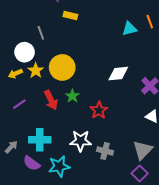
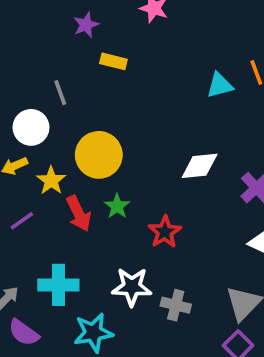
yellow star: (36, 71) -> (51, 181), moved
purple semicircle: (32, 163) -> (24, 333), moved

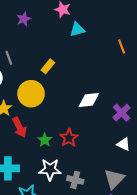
yellow rectangle: (113, 61) -> (48, 66), moved, turned -64
cyan triangle: (220, 85) -> (77, 30), moved
green star: (117, 206) -> (45, 140), moved

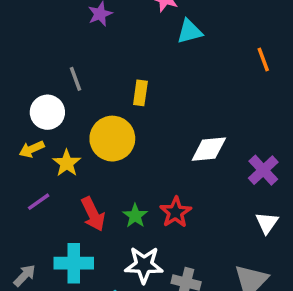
yellow rectangle: (48, 66) -> (140, 93), turned -32
red arrow: (19, 127) -> (93, 214), moved
white triangle: (124, 144) -> (267, 223), turned 40

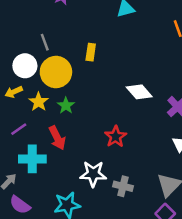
yellow circle: (112, 139) -> (56, 72), moved
white diamond: (209, 149) -> (139, 92), turned 55
green star: (135, 216) -> (66, 106), moved
cyan cross: (74, 263) -> (32, 159), moved

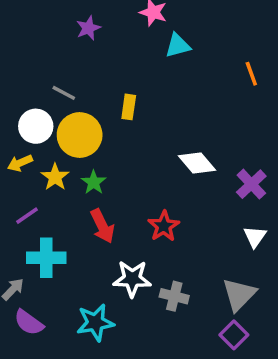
gray line: (45, 42) -> (64, 93), turned -42
red arrow: (57, 138) -> (102, 226), moved

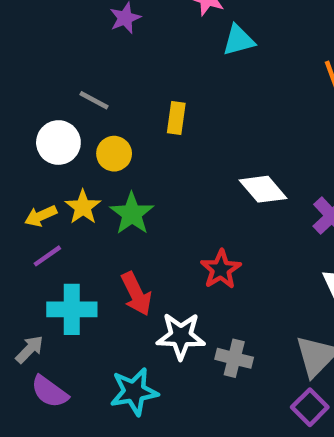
yellow circle: (80, 135) -> (114, 154), size x0.6
yellow arrow: (20, 163) -> (41, 216), moved
green star: (94, 182) -> (132, 214), size x1.4
red arrow: (102, 226) -> (136, 294), moved

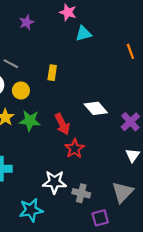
green star: (132, 214) -> (30, 121), turned -30
red arrow: (136, 294) -> (62, 124), moved
purple square: (310, 407) -> (100, 218), moved, turned 30

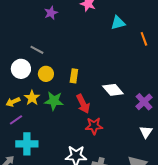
cyan triangle: (83, 34) -> (118, 23), moved
yellow rectangle: (52, 73) -> (74, 76), moved
red star: (75, 149) -> (94, 126), turned 30

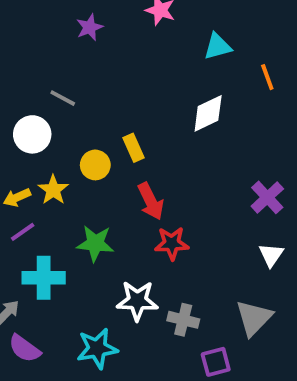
yellow circle: (46, 74) -> (95, 165), moved
yellow rectangle: (74, 76) -> (133, 148), turned -32
white diamond: (113, 90) -> (208, 113), moved, turned -75
green star: (54, 101) -> (95, 243), moved

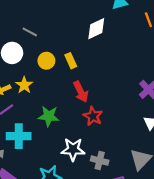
white diamond: (208, 113) -> (96, 29), moved
yellow circle: (95, 165) -> (46, 61), moved
red star: (172, 243) -> (93, 116), turned 30

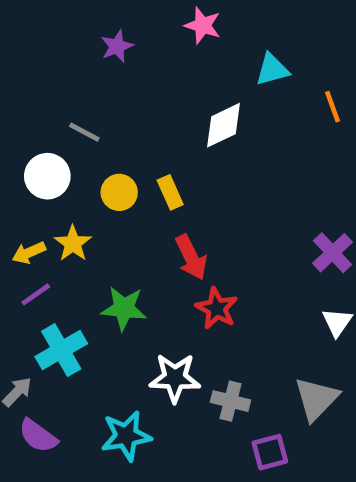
cyan cross: (19, 136) -> (61, 350), turned -30

